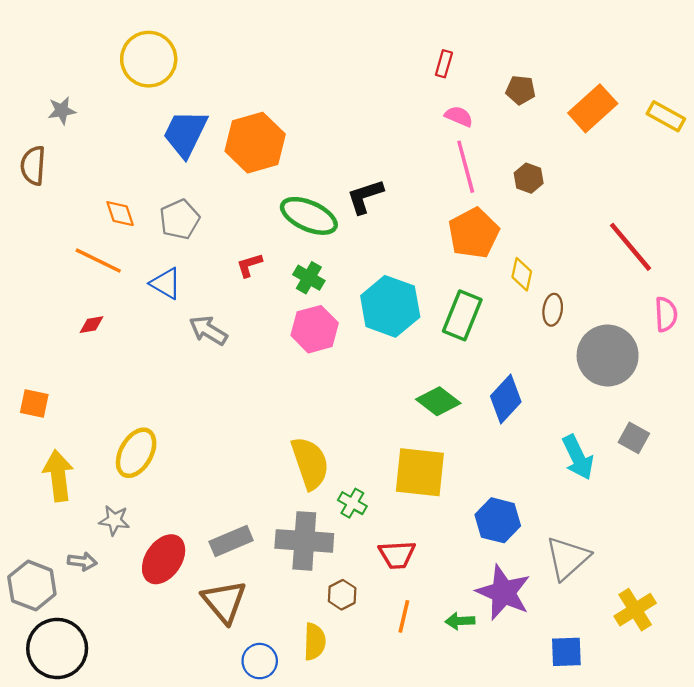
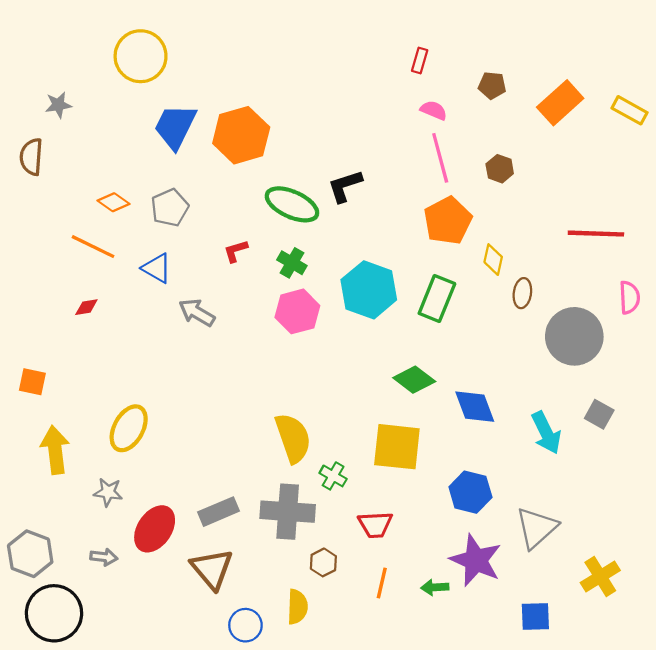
orange diamond: (120, 214) -> (113, 202), turned -36
red line: (630, 247) -> (596, 234), turned -48
blue diamond: (506, 399) -> (475, 407), moved, turned -63
gray arrow: (82, 562) -> (104, 557), moved

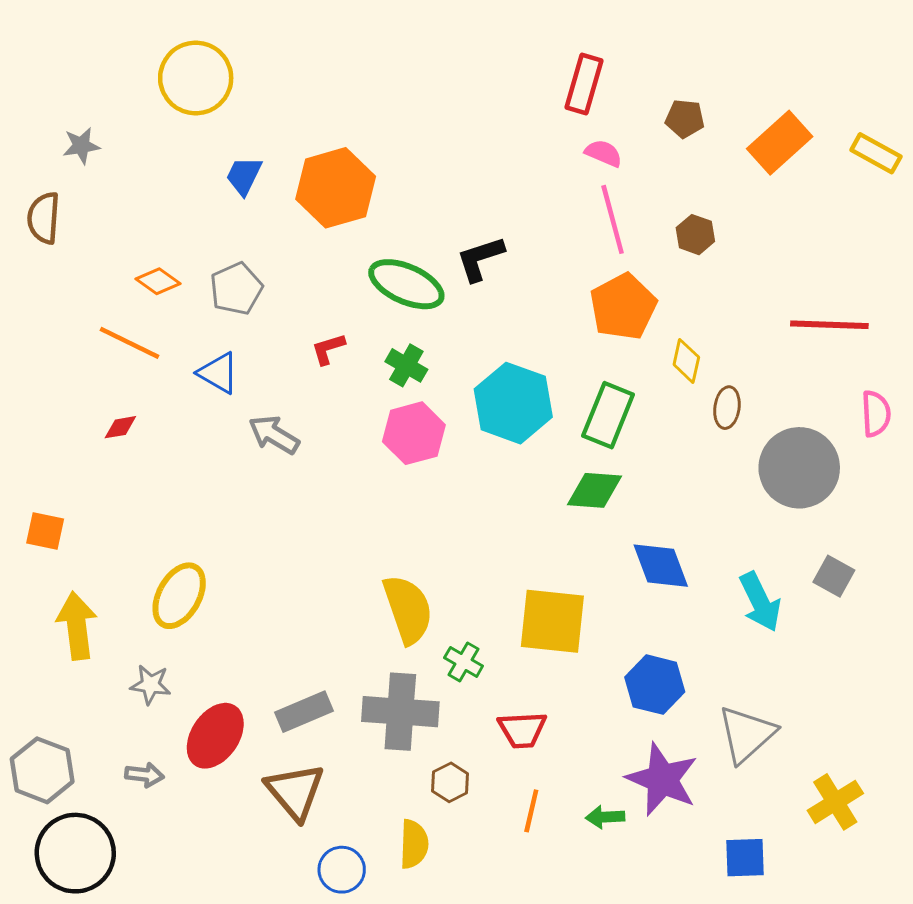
red rectangle: (420, 61) -> (584, 84), size x1.6
blue trapezoid: (175, 127) -> (244, 176), size x0.6
green diamond: (414, 380) -> (595, 490), moved, turned -33

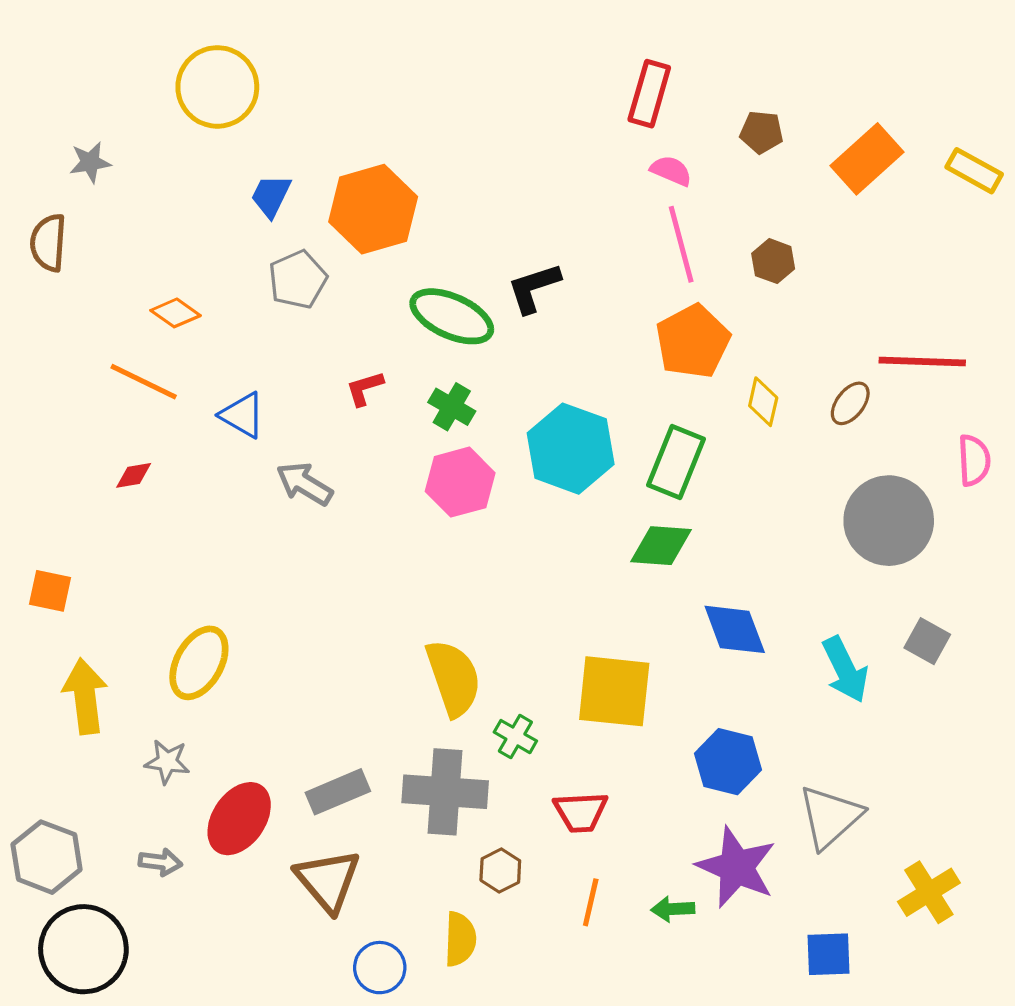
gray pentagon: (236, 289) -> (298, 279), moved
brown ellipse: (727, 408) -> (850, 403), moved, turned 30

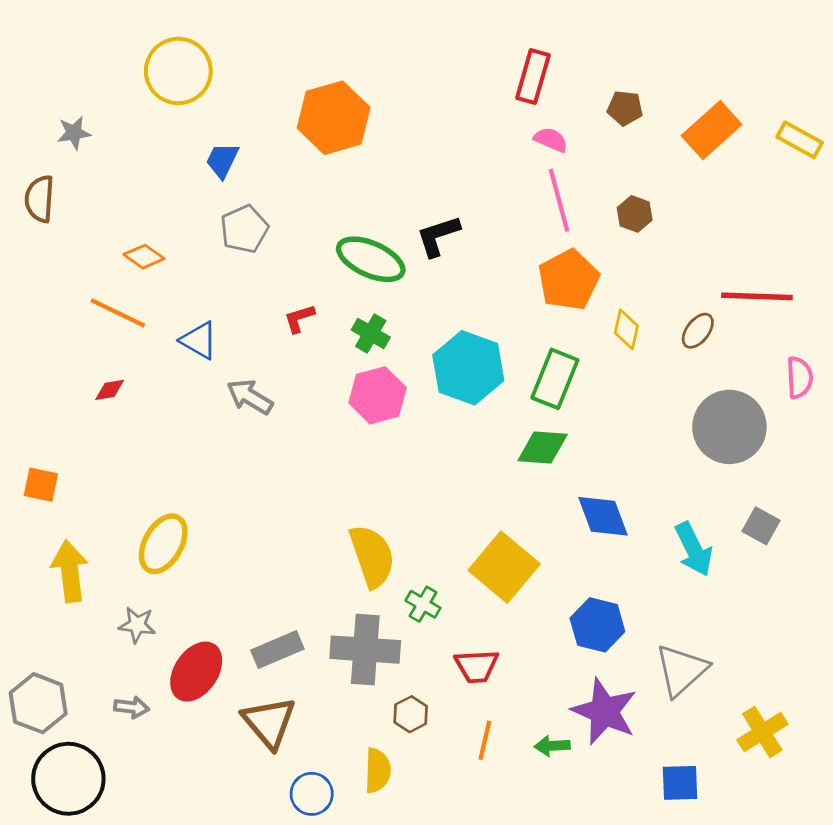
orange hexagon: (373, 209) -> (334, 118), moved
yellow square: (614, 691) -> (504, 567), turned 34

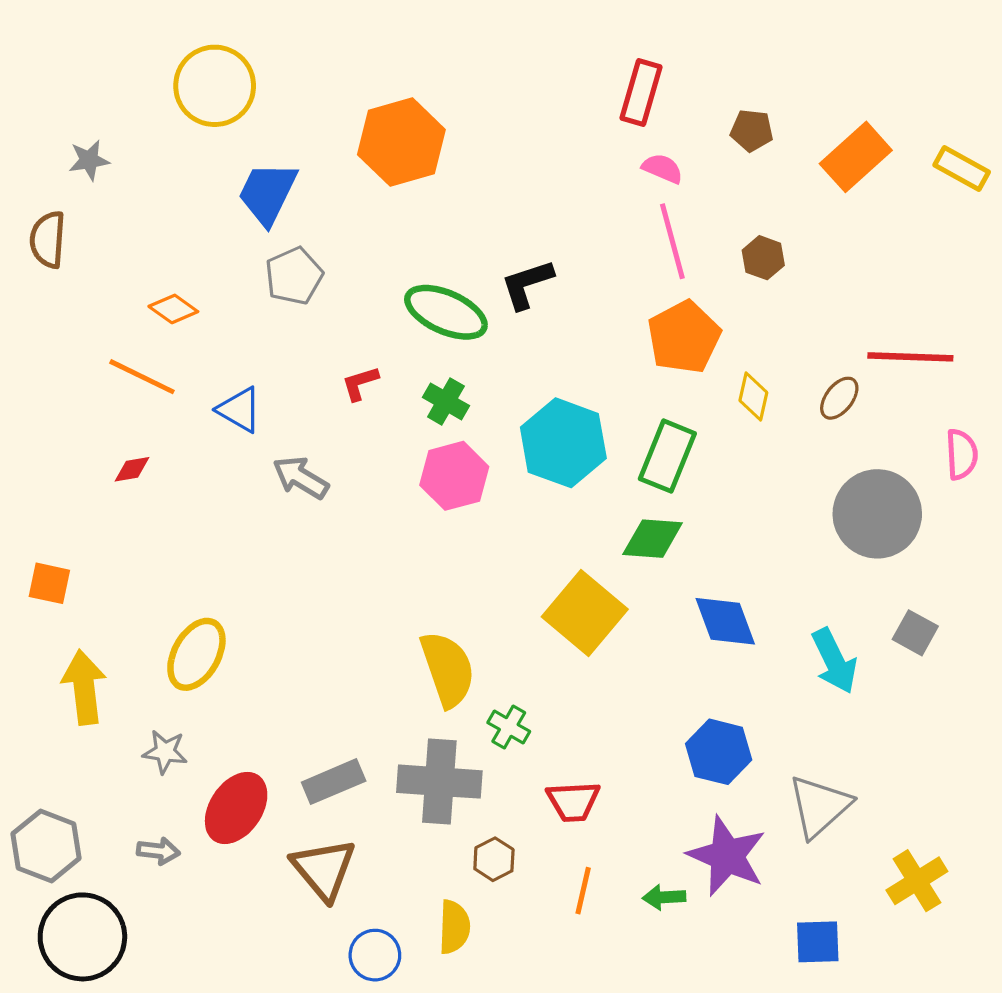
blue trapezoid: (222, 160) -> (268, 193), size x1.5
yellow square: (504, 567) -> (585, 613), moved

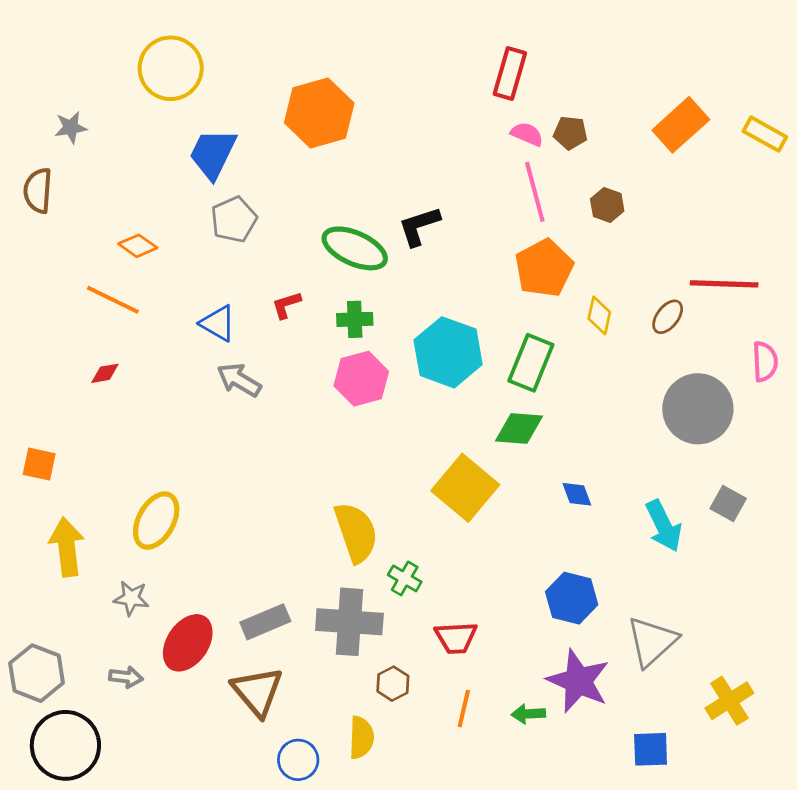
brown pentagon: (752, 130) -> (570, 133), moved
green cross: (446, 401) -> (355, 319), turned -32
blue triangle: (239, 410) -> (218, 323), moved
blue diamond: (725, 621) -> (577, 494), size x0.6

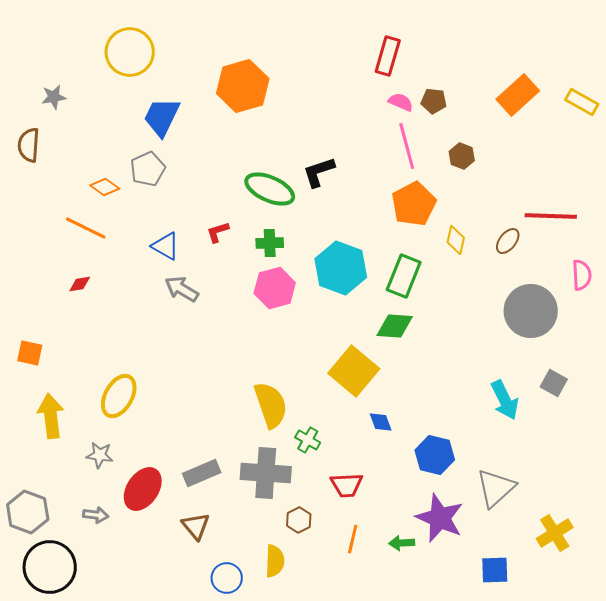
gray pentagon: (234, 219) -> (148, 169), moved
blue diamond: (577, 494) -> (381, 422), moved
brown triangle: (257, 691) -> (196, 526), size x0.7

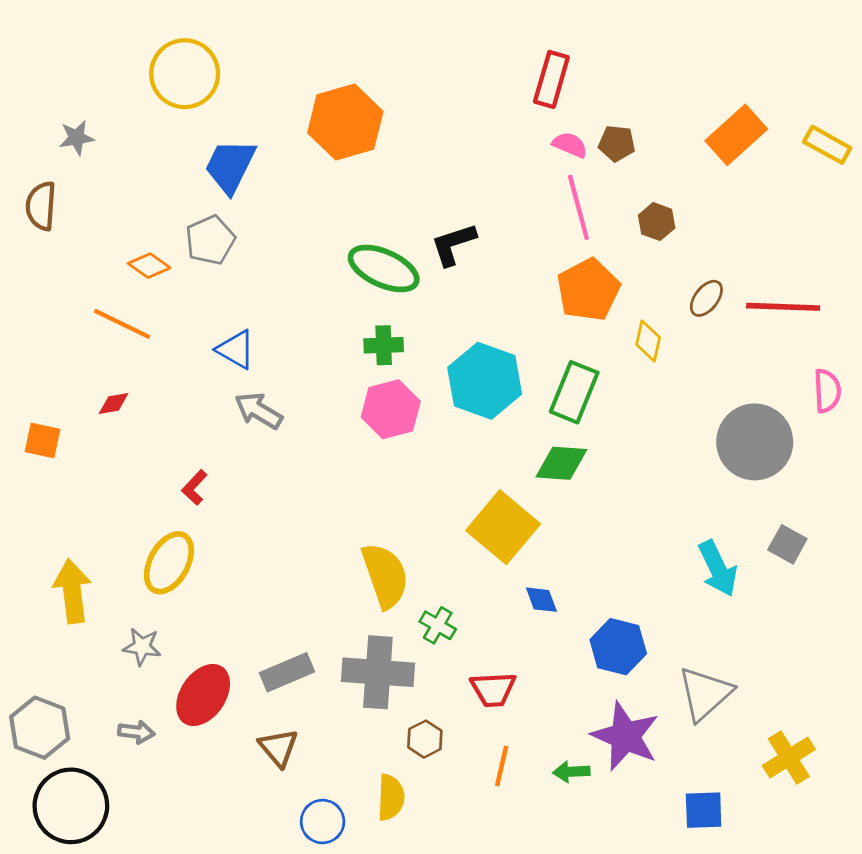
red L-shape: (218, 232) -> (195, 487), moved, turned -30
brown ellipse: (508, 241) -> (706, 298), moved
orange square: (30, 353) -> (42, 441), moved

